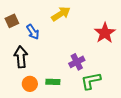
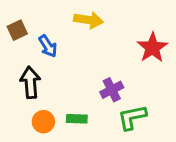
yellow arrow: (61, 14) -> (88, 20), turned 42

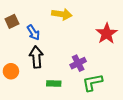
black arrow: (30, 82) -> (36, 57), moved
orange circle: (43, 122) -> (11, 71), moved

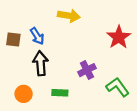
brown square: (12, 21) -> (13, 39), moved, turned 32
orange circle: (11, 71) -> (24, 94), moved
green L-shape: (92, 82) -> (118, 87), moved, turned 65

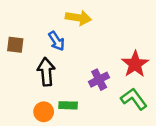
blue arrow: (37, 36) -> (57, 41), moved
red star: (119, 37) -> (135, 64), moved
orange circle: (24, 94) -> (44, 112), moved

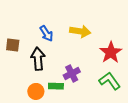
yellow arrow: (78, 18) -> (80, 31), moved
brown square: (15, 45) -> (13, 45), moved
purple cross: (99, 80) -> (72, 74), moved

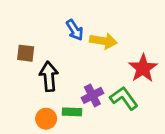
blue arrow: (46, 33) -> (75, 30), moved
brown square: (13, 45) -> (26, 53), moved
green L-shape: (110, 81) -> (124, 98), moved

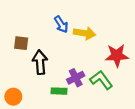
red star: (143, 68) -> (117, 55), turned 30
orange circle: (46, 119) -> (13, 97), moved

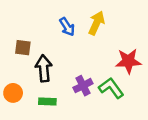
yellow arrow: (85, 33) -> (96, 23), moved, turned -75
green rectangle: (59, 91) -> (47, 102), moved
orange circle: (13, 97) -> (13, 93), moved

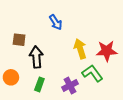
yellow arrow: (96, 23) -> (80, 49), moved, turned -42
purple cross: (83, 86) -> (70, 85), moved
green rectangle: (47, 102) -> (39, 84), turned -72

